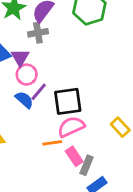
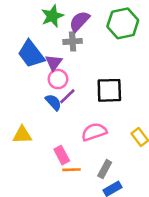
black square: (68, 101) -> (109, 90), moved
orange line: (52, 143) -> (72, 170), moved
pink rectangle: (74, 156) -> (62, 155), moved

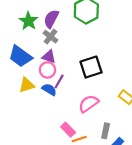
gray cross: (73, 41) -> (50, 37), turned -32
purple triangle: (54, 63) -> (49, 57), moved, turned -32
yellow triangle: (22, 135) -> (27, 85), moved

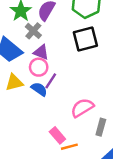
gray cross: (50, 37) -> (33, 31), moved
black square: (91, 67) -> (85, 39), moved
gray rectangle: (106, 131) -> (101, 127), moved

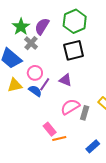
purple triangle: (41, 52) -> (65, 80), moved
gray rectangle: (101, 127) -> (85, 113), moved

